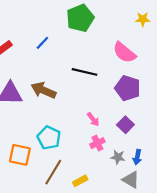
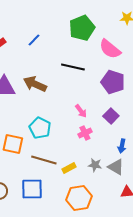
green pentagon: (80, 18) -> (82, 28), moved
gray star: (118, 157) -> (95, 165), moved
brown line: (53, 172) -> (44, 160), turned 75

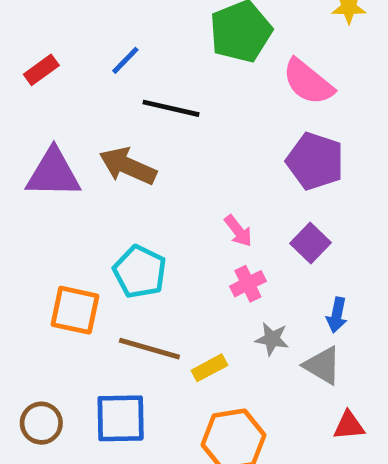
black line: (73, 67) -> (171, 108), moved
gray star: (95, 165) -> (272, 339), moved

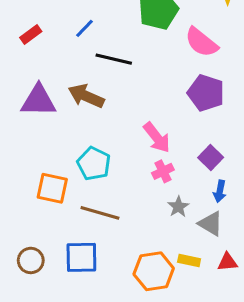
pink arrow: (238, 231) -> (157, 138), size x1.5
purple square: (310, 243) -> (211, 158), moved
gray star: (272, 339) -> (178, 207), turned 30
yellow rectangle: (209, 368) -> (189, 260), moved, turned 40

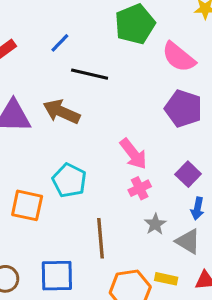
brown line: (100, 213) -> (101, 238), moved, turned 69

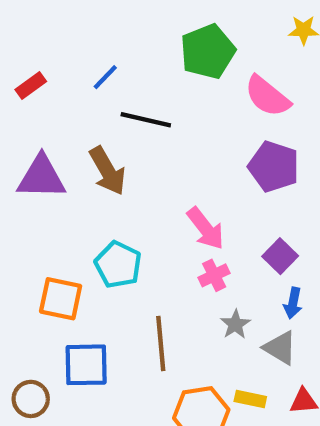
brown arrow: (61, 112) -> (107, 171), turned -144
blue square: (57, 276) -> (86, 365), moved

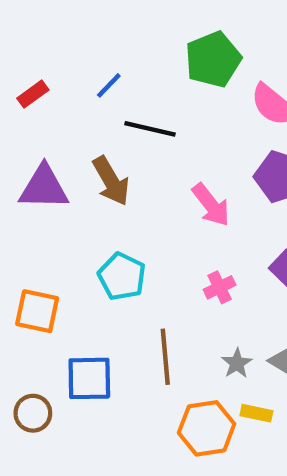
pink arrow: (206, 228) -> (211, 205), moved
orange square: (61, 299) -> (37, 311), moved
gray star: (235, 324) -> (237, 363), moved

